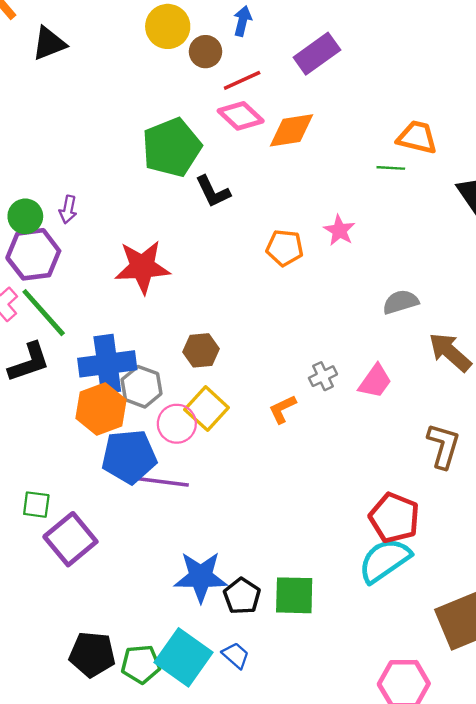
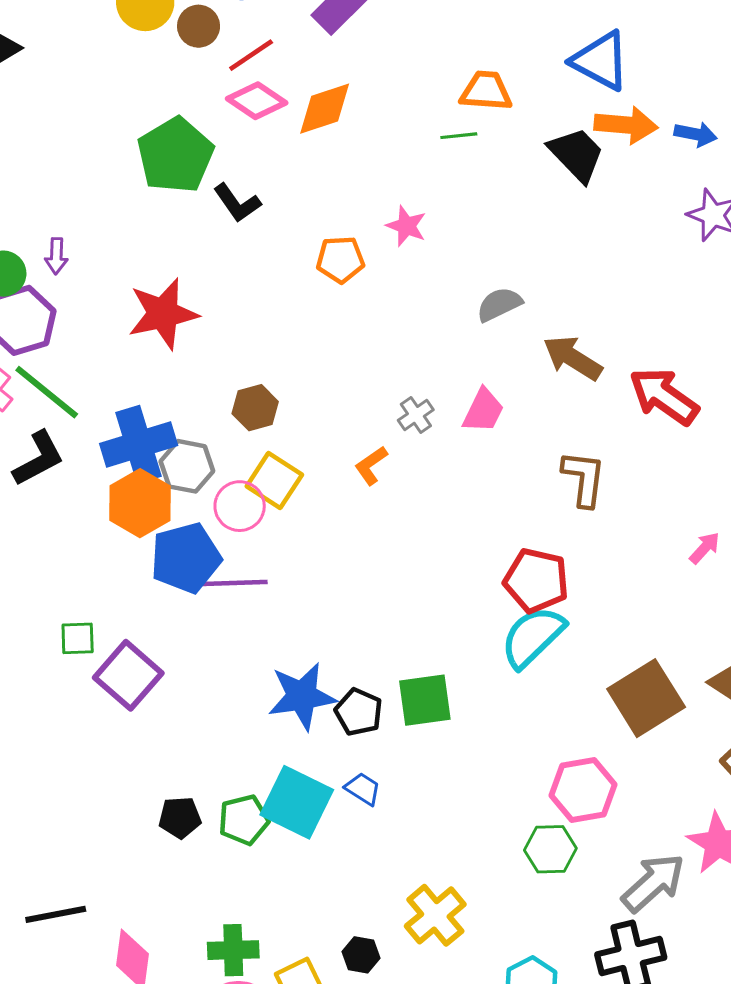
black pentagon: (92, 654) -> (180, 817), size x0.7

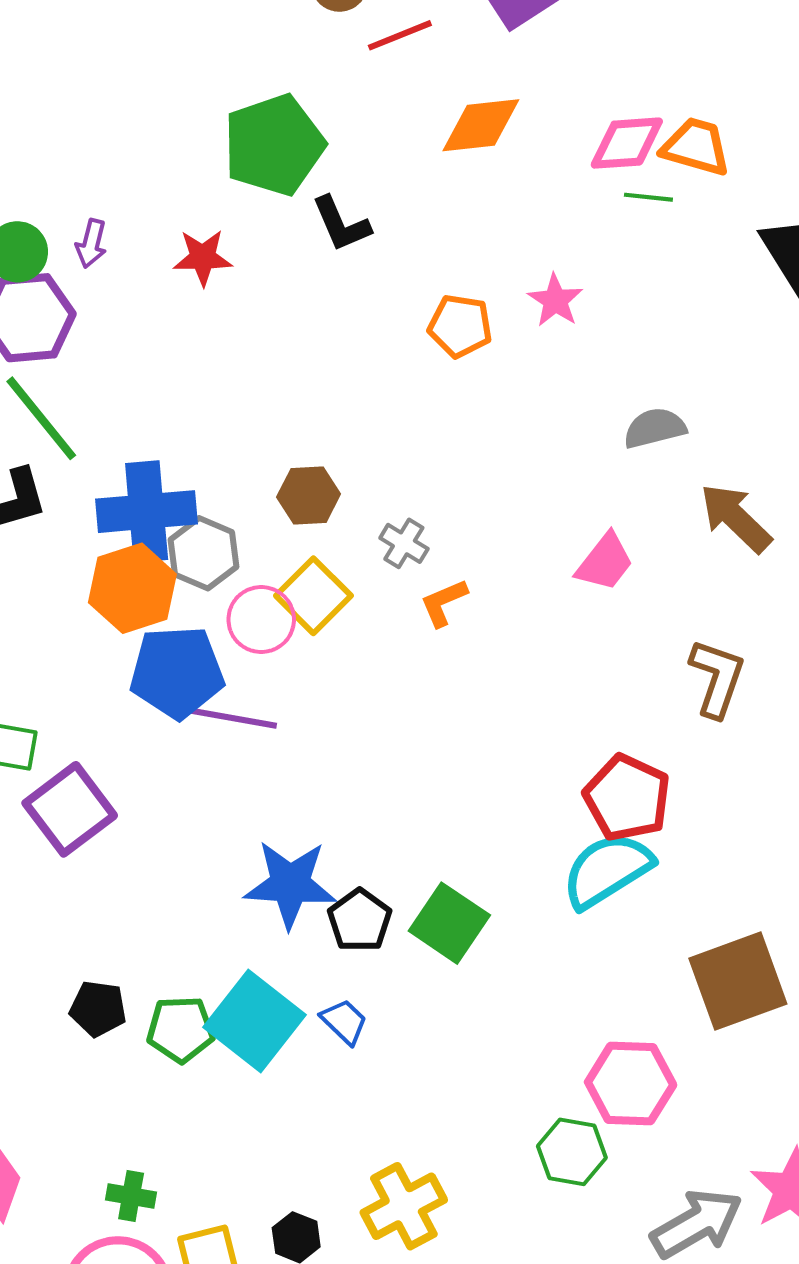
pink diamond: (257, 101) -> (627, 143), moved, turned -50
red star: (163, 314) -> (203, 257), moved, size x0.6
gray cross: (416, 415) -> (404, 543), moved, turned -36
green square: (425, 700) -> (449, 923), turned 30
green cross: (233, 950) -> (131, 1196), size x0.7

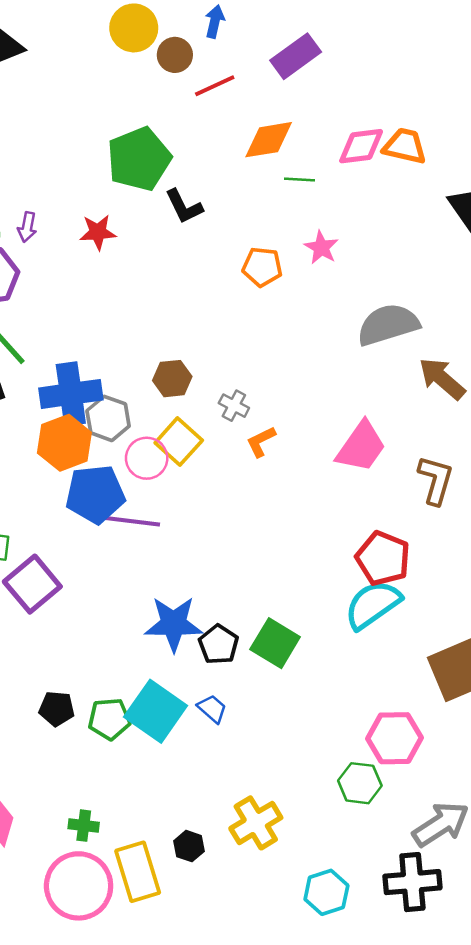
green line: (648, 197) -> (299, 179), moved
gray semicircle: (655, 428) -> (388, 325), size x1.6
pink trapezoid: (605, 562) -> (361, 447), moved, size x1.4

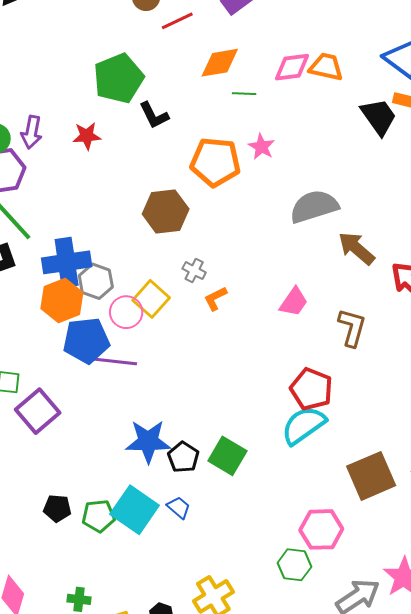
purple arrow: (27, 227) -> (32, 132), size x1.4
orange pentagon: (262, 267) -> (215, 162), size x1.6
brown hexagon: (172, 379) -> (166, 212), moved, size x1.5
pink trapezoid: (361, 447) -> (294, 302), size x0.7

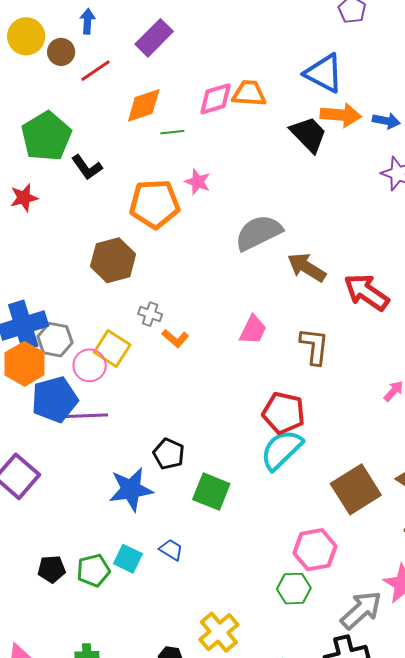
orange L-shape: (215, 298) -> (175, 338), turned -104
black pentagon: (183, 457) -> (169, 454), moved
cyan square: (135, 510) -> (128, 559), size x0.6

